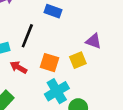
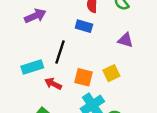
purple triangle: (94, 41) -> (126, 40), moved

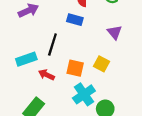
purple triangle: (126, 40) -> (115, 32), turned 35
yellow square: (111, 73) -> (102, 64), turned -35

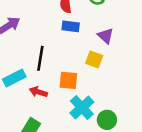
blue rectangle: (75, 20) -> (71, 26), moved
yellow square: (102, 64) -> (94, 59), moved

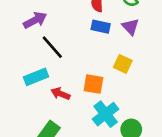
purple triangle: (105, 36) -> (130, 27), moved
black line: (40, 58) -> (52, 47), moved, turned -55

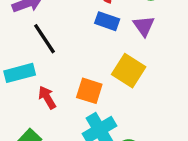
yellow square: (123, 64) -> (129, 71), size x1.4
red arrow: (60, 94) -> (47, 97), turned 30

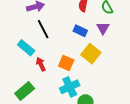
blue rectangle: (107, 21) -> (80, 31), moved
cyan rectangle: (20, 73) -> (26, 48), turned 48

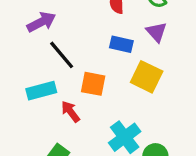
cyan rectangle: (26, 48) -> (41, 91), turned -42
orange square: (66, 63) -> (93, 84), moved

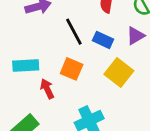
purple triangle: (157, 32) -> (135, 36), turned 30
black line: (62, 55) -> (74, 32), moved

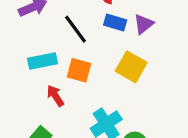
blue rectangle: (103, 40) -> (115, 23), moved
cyan rectangle: (26, 66) -> (42, 61), moved

